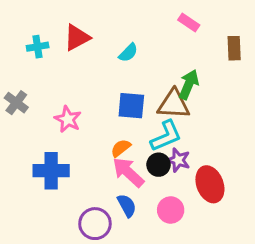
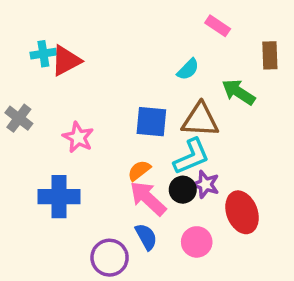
red triangle: (77, 38) -> (66, 61), moved
cyan semicircle: (128, 53) -> (188, 69), moved
green arrow: (189, 84) -> (239, 92), moved, turned -80

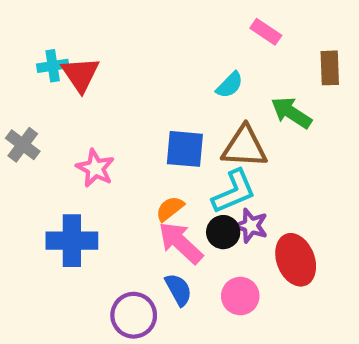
red triangle: (66, 61) -> (80, 74), turned -36

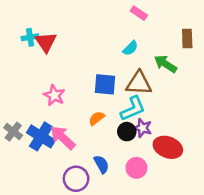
pink rectangle: (266, 32) -> (139, 13), moved
gray cross: (23, 145) -> (13, 132), moved
blue cross: (72, 241) -> (41, 136), turned 32
pink arrow: (181, 243) -> (63, 138), moved
red ellipse: (296, 260) -> (168, 147), turned -48

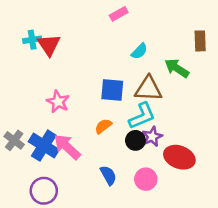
pink rectangle: (139, 13) -> (119, 14), moved, turned -63
purple star: (142, 128) -> (152, 137), turned 30
purple circle: (76, 179) -> (44, 191), moved

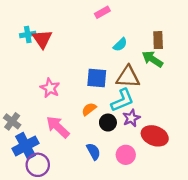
brown rectangle: (200, 41) -> (158, 40), moved
black circle: (135, 140) -> (108, 123), moved
blue cross: (44, 146) -> (26, 146), moved, turned 30

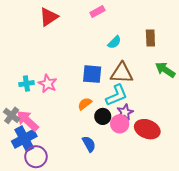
cyan cross: (28, 35) -> (26, 84), moved
red triangle: (42, 39) -> (49, 17), moved, turned 30
green arrow: (152, 59) -> (165, 70), moved
pink arrow: (58, 127) -> (28, 121), moved
pink circle: (126, 155) -> (120, 124), moved

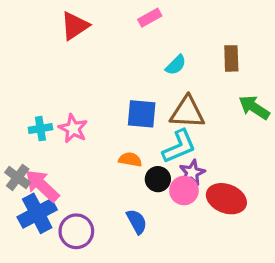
orange semicircle: (85, 104) -> (130, 160), turned 48
purple circle: (36, 157) -> (76, 231), moved

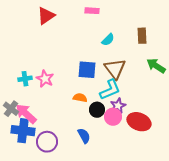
pink rectangle: (150, 18) -> (92, 11), turned 32
brown triangle: (187, 112) -> (115, 69), turned 50
blue cross: (37, 213) -> (23, 131), turned 35

